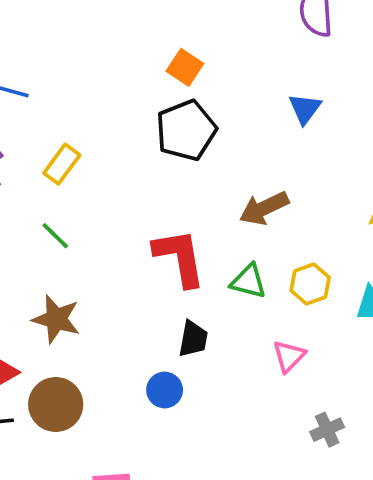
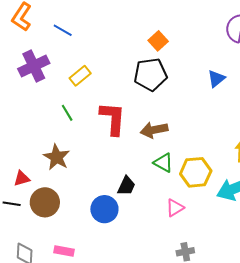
brown arrow: (264, 208) -> (154, 130), moved
red L-shape: (180, 258) -> (113, 119), moved
yellow hexagon: (310, 284) -> (196, 172), size x1.4
blue circle: (165, 390) -> (104, 209), size x1.4

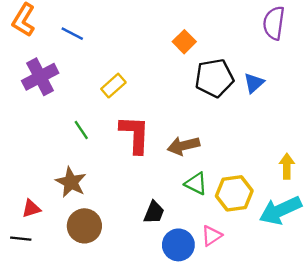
black pentagon: (150, 74) -> (214, 78), moved
yellow rectangle: (80, 76) -> (113, 86), moved
brown circle: (45, 202) -> (84, 226), moved
blue circle: (104, 209) -> (178, 245), moved

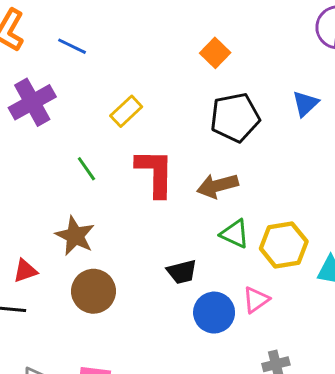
black pentagon: (214, 78) -> (235, 117), moved
black trapezoid: (154, 212) -> (182, 272), turned 55

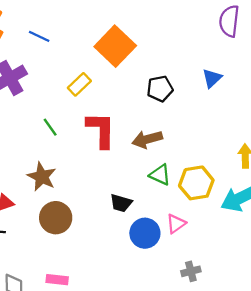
orange square: (215, 53) -> (115, 46), moved, size x1.8
black pentagon: (235, 117) -> (160, 89), size x0.7
black trapezoid: (182, 272) -> (121, 203), turned 30

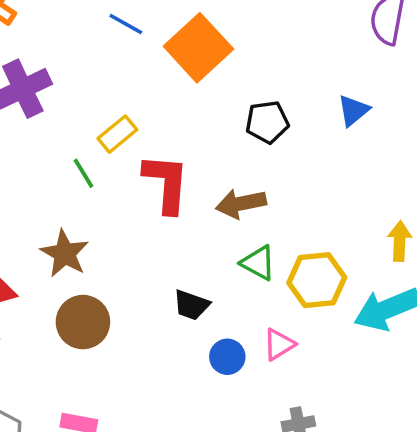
blue line: (39, 36) -> (126, 24), moved
yellow rectangle: (79, 84) -> (117, 134), moved
blue circle: (145, 233) -> (227, 357), size x0.7

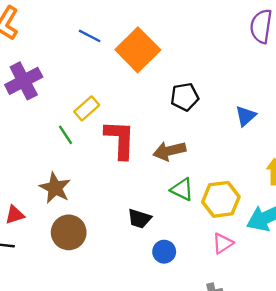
blue triangle: (353, 110) -> (246, 116), moved
pink triangle: (279, 344) -> (223, 243), moved

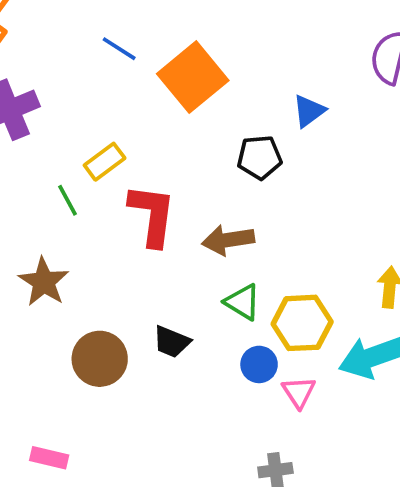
blue triangle: (246, 116) -> (309, 111), moved
brown circle: (69, 232) -> (100, 359), moved
pink triangle: (223, 243) -> (299, 392), turned -35
blue circle: (164, 252) -> (259, 364), moved

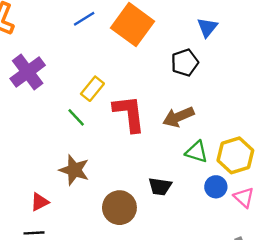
blue line: (119, 49) -> (84, 19), turned -50

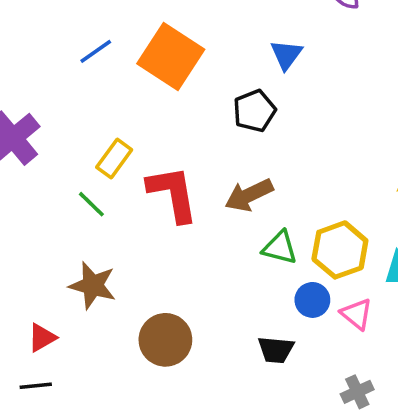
black trapezoid: (160, 186) -> (276, 350), moved

